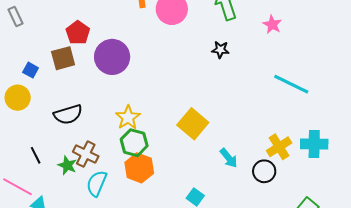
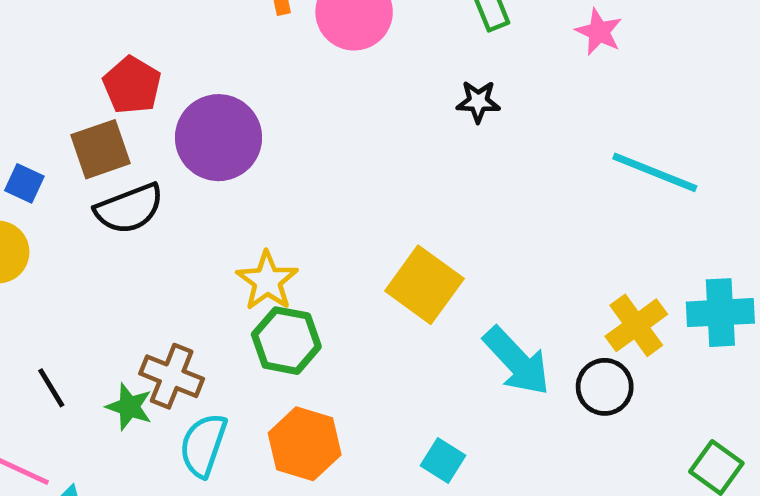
black semicircle: (68, 114) -> (129, 209), moved
cyan arrow: (229, 158) -> (517, 361), size x1.5
orange hexagon: (139, 168) -> (305, 444), moved

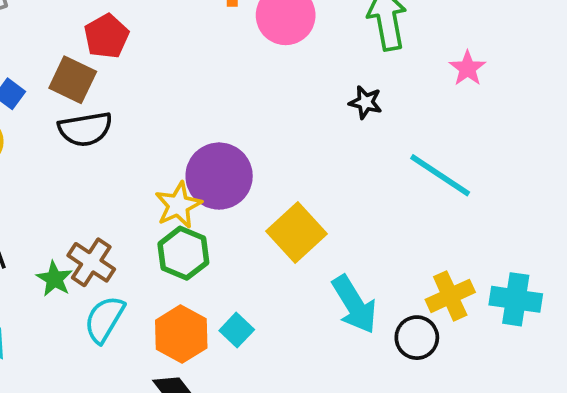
purple circle: (218, 138) -> (219, 176), moved
brown square: (100, 149) -> (73, 80), turned 33
cyan line: (655, 172) -> (440, 175), moved
cyan square: (443, 461) -> (237, 330), moved

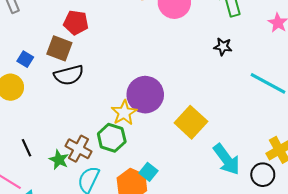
red pentagon: (106, 36) -> (76, 23), turned -30
green hexagon: (183, 253) -> (112, 138), moved
cyan square: (237, 330) -> (149, 172), moved

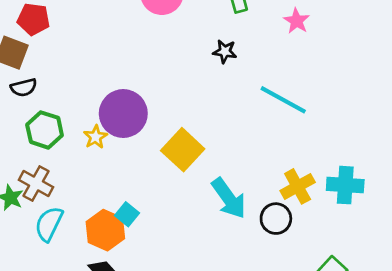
black semicircle: (69, 75) -> (24, 88), size x0.7
yellow star: (124, 113) -> (96, 137), size x0.7
green hexagon: (112, 138) -> (45, 130), moved

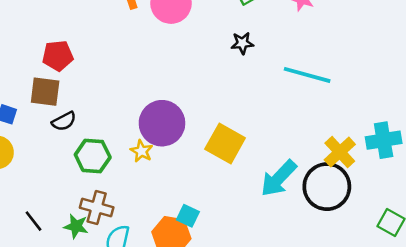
cyan arrow: (229, 198) -> (279, 178), turned 93
black circle: (276, 219) -> (327, 187), size x1.6

